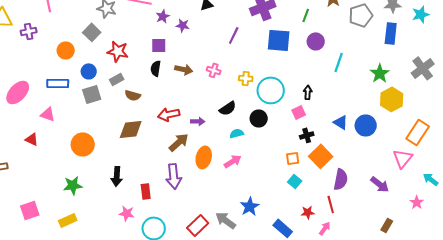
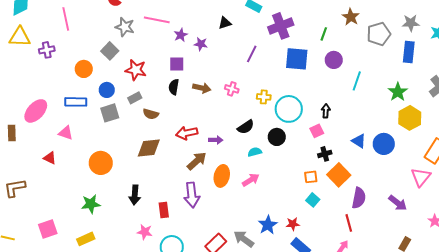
red star: (308, 212) -> (293, 224), moved

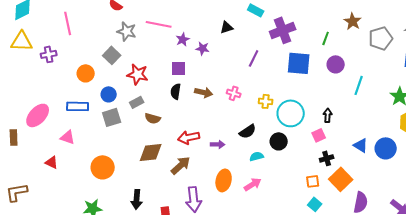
brown arrow: (197, 161) -> (181, 165), moved

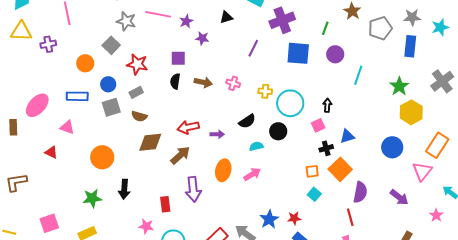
purple star: (183, 39) -> (186, 21), moved
brown semicircle: (153, 118) -> (139, 116), moved
blue triangle: (361, 145) -> (347, 136), moved, turned -49
blue circle: (386, 148) -> (392, 147), moved
black arrow: (137, 199) -> (124, 189), moved

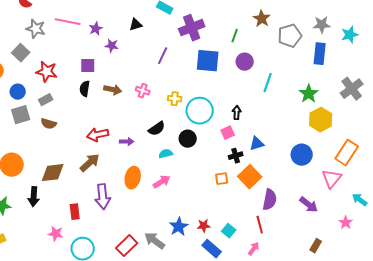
brown diamond: (150, 142) -> (53, 173), moved
cyan square: (314, 194) -> (229, 231), moved

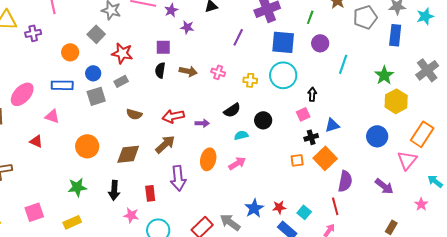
cyan circle: (200, 111) -> (283, 75), moved
brown semicircle: (49, 124) -> (134, 114), moved
black arrow: (34, 197) -> (114, 190), moved

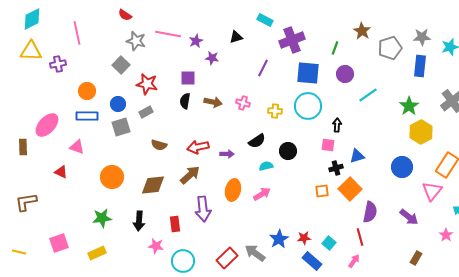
orange circle: (70, 52) -> (87, 91), moved
cyan line: (343, 64) -> (368, 95), turned 36
pink square: (303, 114) -> (328, 145), turned 32

